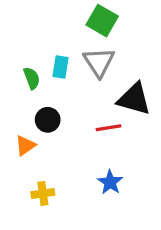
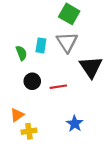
black triangle: (134, 99) -> (91, 67), turned 40
red line: (109, 128) -> (58, 87), moved
orange triangle: (25, 145) -> (17, 115), moved

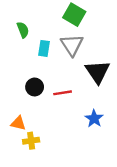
green semicircle: (21, 53) -> (23, 30), moved
orange triangle: (17, 115) -> (18, 123), turned 48
blue star: (75, 124) -> (94, 119), moved

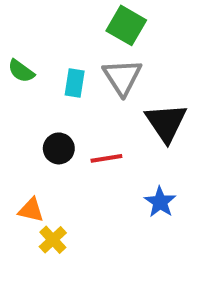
green semicircle: (23, 30) -> (21, 71), moved, turned 147
yellow cross: (31, 141) -> (53, 240), turned -35

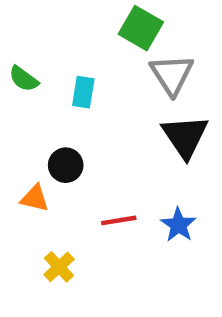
gray triangle: (122, 77) -> (172, 74), moved
red line: (106, 158) -> (119, 220), moved
orange triangle: (31, 210) -> (35, 198), moved

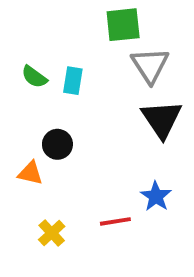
green square: (141, 28) -> (123, 25), turned -36
green semicircle: (24, 79) -> (34, 77), moved
red line: (119, 220) -> (115, 221), moved

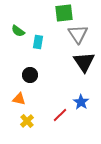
green semicircle: (34, 77) -> (18, 31), moved
orange triangle: (30, 173) -> (19, 99), moved
red line: (115, 221) -> (60, 115), turned -35

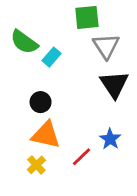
green semicircle: (18, 31) -> (24, 42), size x1.5
cyan rectangle: (38, 42) -> (51, 57), turned 32
orange triangle: (19, 99) -> (46, 135), moved, size x1.6

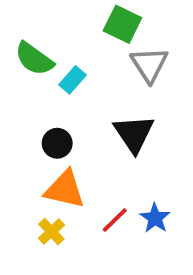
green square: (87, 17) -> (122, 24), turned 32
black triangle: (114, 84) -> (134, 134), moved
blue star: (110, 139) -> (155, 218), moved

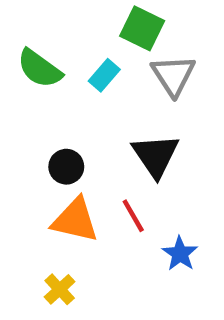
cyan rectangle: (73, 80) -> (104, 75), moved
red line: (115, 220) -> (133, 216), moved, turned -76
yellow cross: (51, 232) -> (60, 289), moved

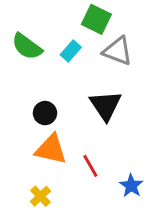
gray triangle: (173, 75) -> (118, 51), turned -36
red line: (133, 216) -> (90, 166), moved
blue star: (180, 254) -> (131, 186), moved

